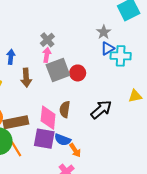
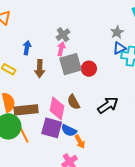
brown semicircle: (65, 109) -> (74, 102), turned -42

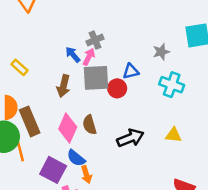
blue arrow: (27, 48) -> (73, 55), moved, turned -64
blue triangle: (119, 48) -> (131, 71), moved
brown arrow: (40, 69) -> (63, 86), moved
brown rectangle: (26, 110) -> (30, 121), turned 60
purple square: (52, 128) -> (53, 170), moved

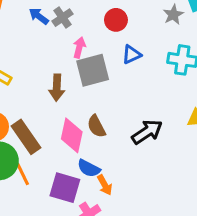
gray cross: (95, 40) -> (62, 18), moved
gray star: (161, 52) -> (173, 15), moved
blue arrow: (73, 55) -> (39, 16), moved
red circle: (117, 88) -> (116, 20), moved

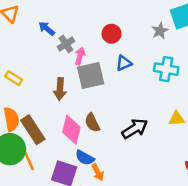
gray cross: (62, 18) -> (66, 44), moved

